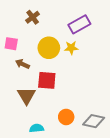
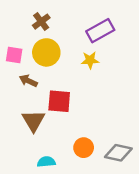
yellow circle: (49, 48) -> (46, 52), moved

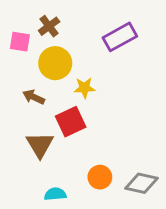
pink square: (14, 55) -> (20, 42), moved
yellow star: (90, 60) -> (84, 88), moved
red square: (59, 101) -> (71, 122), turned -30

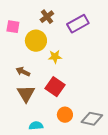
brown cross: (49, 26) -> (47, 17), moved
brown arrow: (34, 97) -> (23, 72), moved
red square: (71, 122) -> (55, 87), moved, turned -30

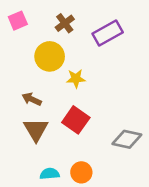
pink square: (13, 27) -> (18, 21), moved, turned -32
orange circle: (65, 115) -> (81, 172), moved
gray diamond: (92, 119) -> (127, 139), moved

